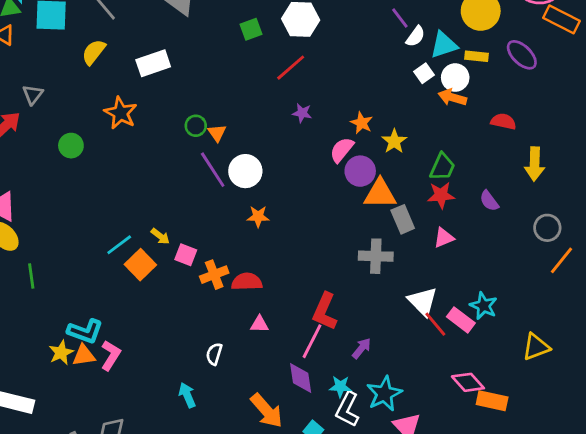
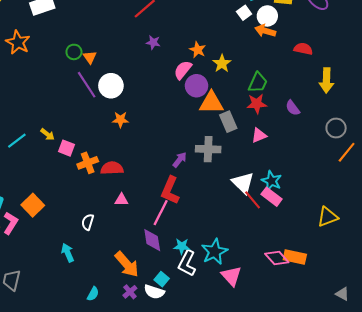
orange square: (140, 265) -> (33, 205), moved
cyan star: (484, 306) -> (272, 181), moved
purple arrow: (362, 348) -> (180, 160), moved
pink diamond: (468, 382) -> (277, 258), moved

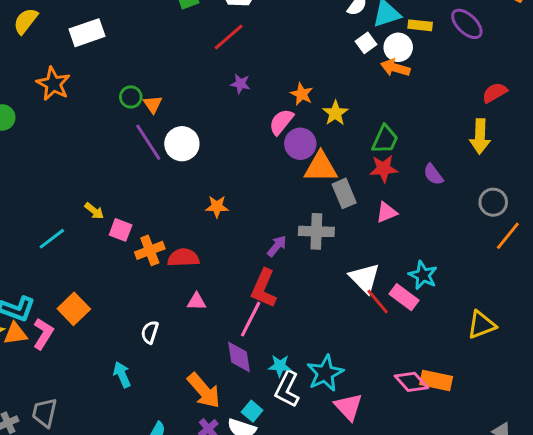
red semicircle: (303, 49) -> (495, 93), moved, turned -42
orange star: (120, 120) -> (217, 207), moved
cyan line: (17, 141) -> (52, 239), moved
cyan star: (272, 181) -> (423, 275), moved

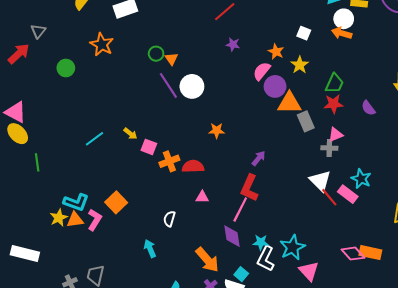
white square: (366, 43) -> (304, 33), moved, turned -32
gray cross: (316, 231) -> (329, 148), moved, size x0.7
cyan line: (52, 239) -> (95, 139), moved

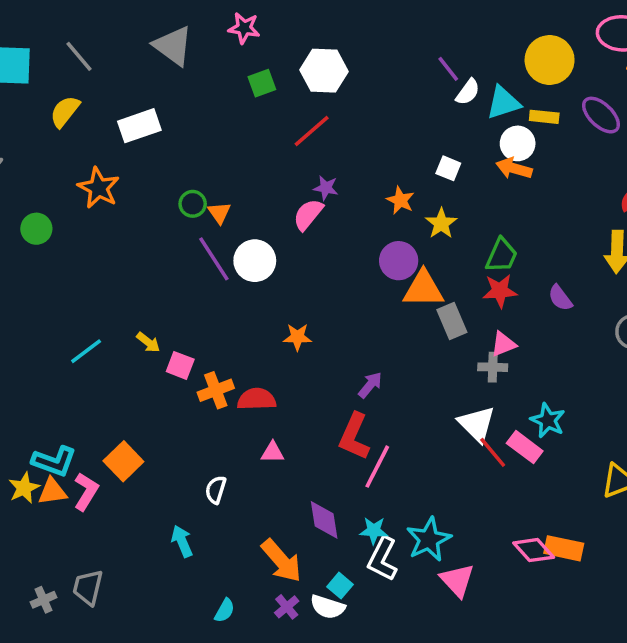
pink semicircle: (262, 71) -> (308, 214), moved
pink line: (240, 210) -> (377, 467), moved

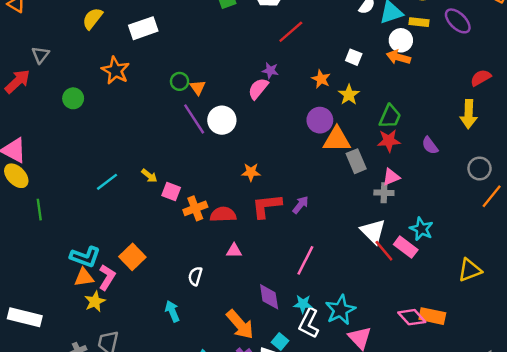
red line: (312, 131) -> (291, 32), moved
red L-shape: (354, 436) -> (267, 206), moved, turned 60
yellow star: (24, 488) -> (95, 302), moved

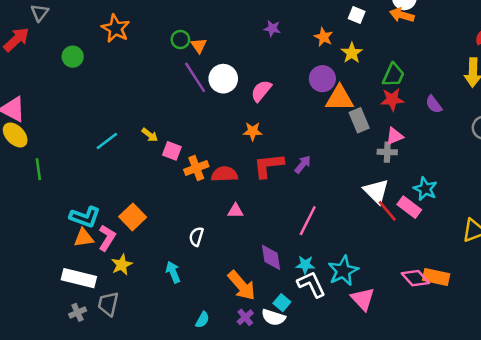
pink semicircle: (258, 89) -> (261, 91), moved
yellow star: (95, 302) -> (122, 265), moved
white rectangle: (25, 317) -> (79, 278), moved
white L-shape: (309, 323) -> (311, 284), turned 128

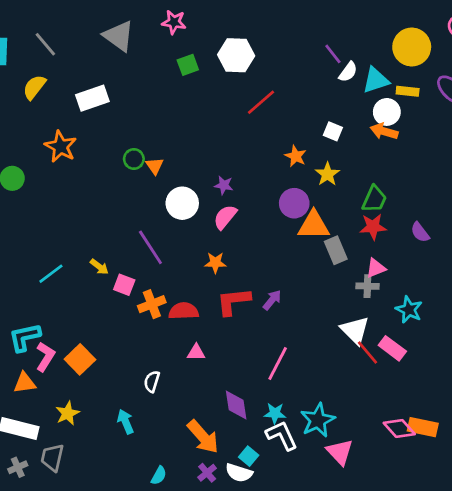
purple star: (272, 28) -> (224, 185), moved
purple line: (195, 77) -> (150, 247), moved
cyan star: (425, 189) -> (409, 310), moved
cyan L-shape: (85, 217) -> (25, 337), moved, turned 148
pink L-shape: (107, 238) -> (45, 357), moved

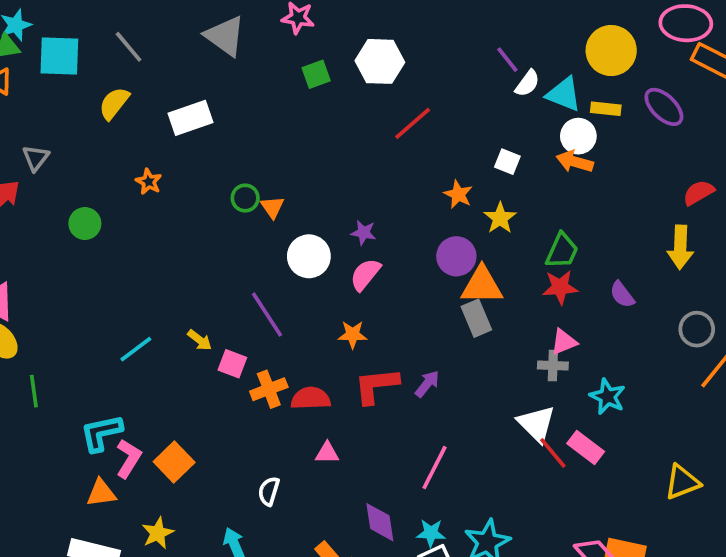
cyan triangle: (376, 80) -> (564, 94), turned 40
orange star: (61, 147) -> (149, 182), size x0.6
gray rectangle: (336, 250) -> (476, 318), moved

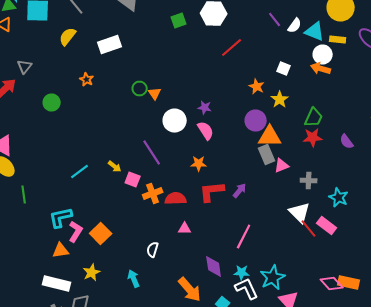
purple line: (507, 60) -> (275, 20), moved
pink semicircle: (365, 274) -> (206, 130), turned 108
pink triangle: (564, 342) -> (282, 166), moved

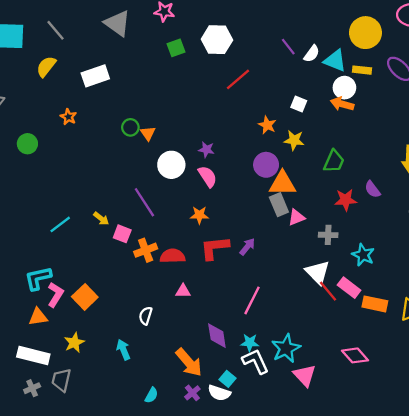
yellow star: (280, 100) -> (294, 140), turned -30
red star: (313, 138) -> (346, 200), moved
orange rectangle: (349, 282) -> (375, 304), moved

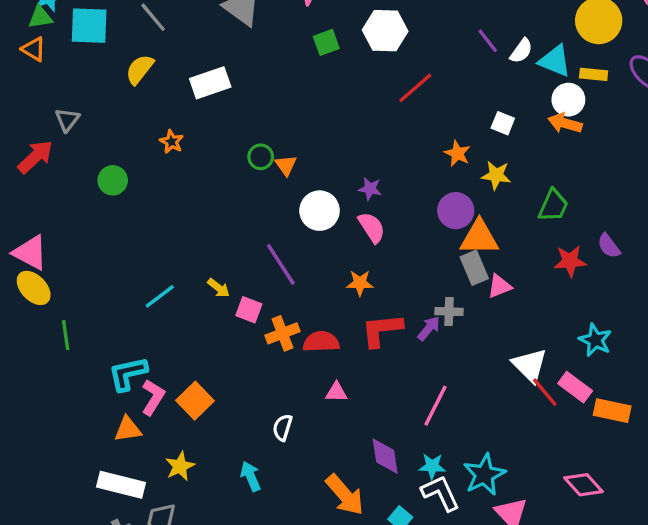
gray cross: (328, 235) -> (449, 311), moved

